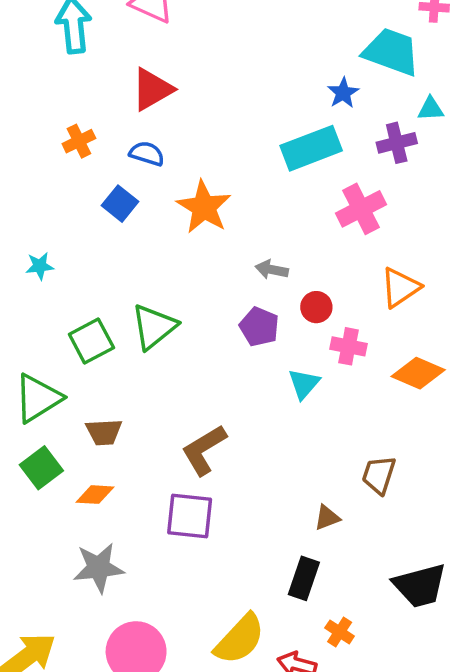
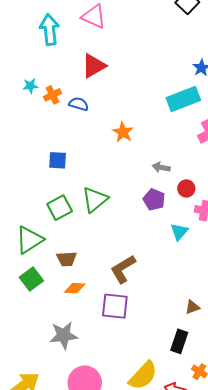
blue semicircle: (147, 154) -> (79, 104), moved
blue square: (120, 204) -> (58, 160), moved, turned -36
orange star: (204, 207) -> (123, 132), size x0.7
cyan star: (40, 266) -> (30, 86), moved
orange diamond: (95, 495) -> (75, 288), moved

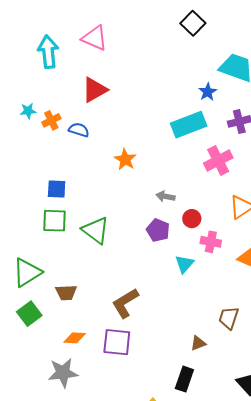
green triangle: (95, 200) -> (96, 230), turned -44
green square: (60, 208) -> (55, 221), moved, turned 30
orange diamond: (75, 288) -> (75, 338), moved

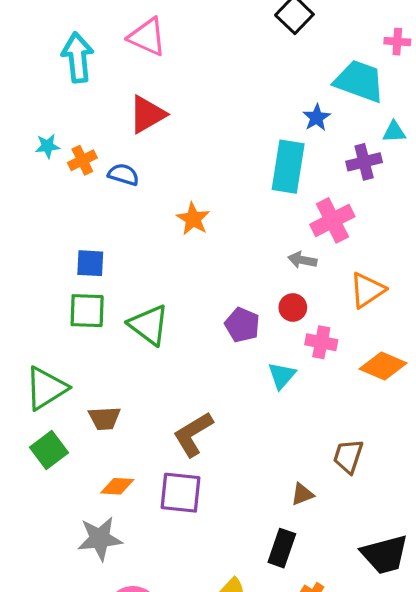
cyan rectangle: (189, 125) -> (288, 167), turned -60
gray arrow: (165, 196) -> (302, 260), moved

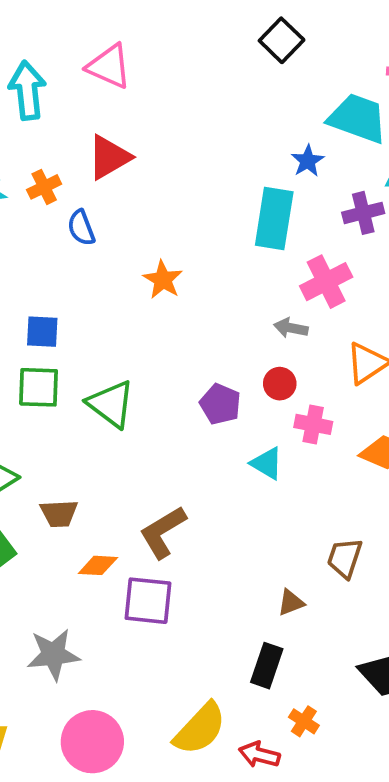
orange cross: (82, 160) -> (44, 187), moved
blue semicircle: (123, 175) -> (81, 228), turned -128
cyan triangle: (282, 376) -> (267, 463), turned -40
orange diamond: (117, 486) -> (98, 565), moved

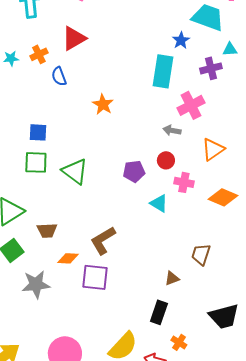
purple pentagon: (220, 404) -> (134, 171), turned -30
gray star: (53, 654) -> (36, 284), moved

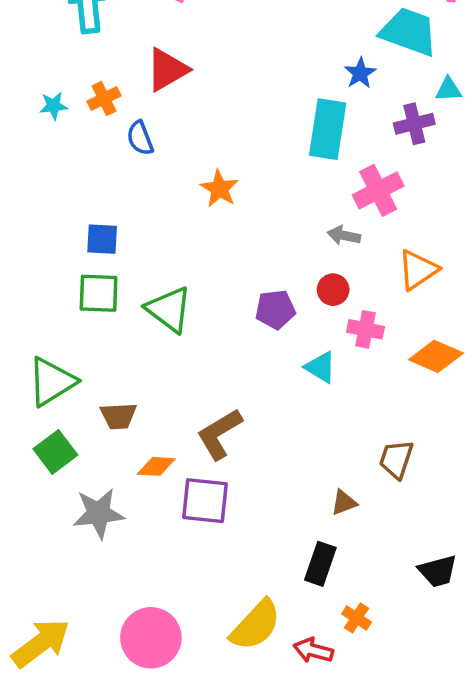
black trapezoid: (224, 316) -> (438, 571), size x0.7

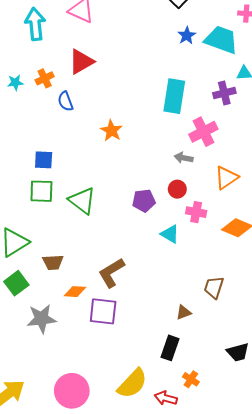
blue star: (360, 73) -> (187, 36), moved

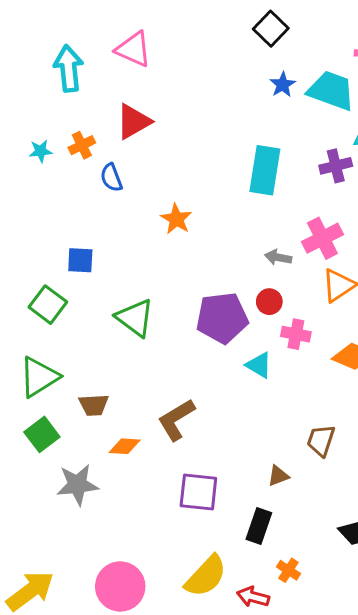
pink cross: (203, 132) -> (322, 238), moved
green square: (41, 191) -> (48, 305), moved, turned 35
purple pentagon: (144, 201) -> (222, 318), size x1.6
purple square: (103, 311) -> (198, 492), moved

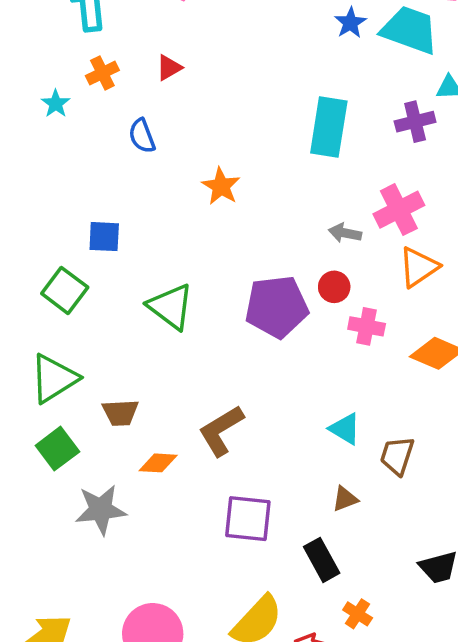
red triangle: (133, 122) -> (169, 68), size x0.6
orange cross: (82, 145) -> (102, 73), moved
cyan star: (41, 151) -> (56, 104), turned -30
cyan triangle: (259, 365) -> (345, 429), moved
black rectangle: (259, 526) -> (322, 560), turned -48

